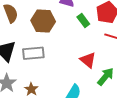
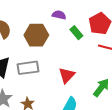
red triangle: (88, 60) -> (67, 75), moved, turned 36

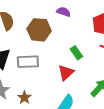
green rectangle: (76, 33) -> (76, 53), moved

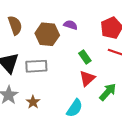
purple semicircle: (63, 12) -> (71, 25), moved
red triangle: (66, 73) -> (87, 78), moved

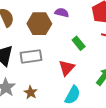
red triangle: (87, 78) -> (67, 68), moved

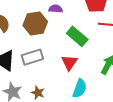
green rectangle: (79, 43) -> (77, 36), size x1.5

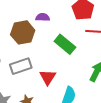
red triangle: (69, 63) -> (48, 77), moved

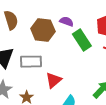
green rectangle: (65, 44) -> (82, 40), moved

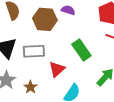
green rectangle: (82, 40) -> (81, 50), moved

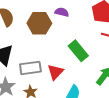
gray rectangle: (34, 51) -> (30, 68), moved

